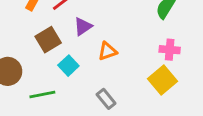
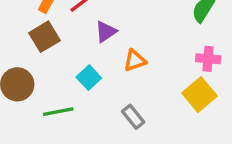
brown square: (48, 40) -> (45, 37), moved

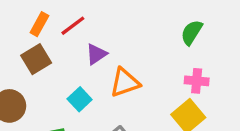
orange triangle: (135, 61) -> (125, 83), size x1.4

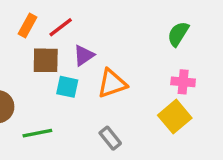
brown square: (36, 59) -> (46, 60), moved, turned 32
cyan square: (80, 99) -> (67, 87), moved, turned -35

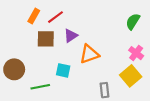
pink cross: (183, 82) -> (136, 53), turned 32
cyan square: (67, 87) -> (63, 70), moved
gray rectangle: (110, 138) -> (104, 90), moved, turned 32

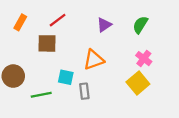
orange rectangle: (34, 16) -> (20, 22), moved
purple triangle: (71, 36) -> (104, 25), moved
gray rectangle: (104, 90) -> (84, 91), moved

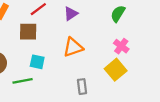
purple triangle: (104, 25) -> (71, 14), moved
cyan square: (66, 77) -> (37, 62), moved
gray rectangle: (84, 91) -> (82, 87), moved

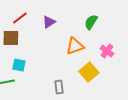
pink cross: (121, 46) -> (107, 51), moved
orange triangle: (73, 47) -> (75, 46), moved

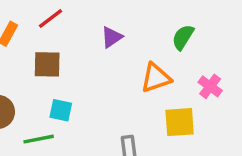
red line: (20, 18) -> (51, 18), moved
yellow square: (89, 72) -> (180, 122), turned 36

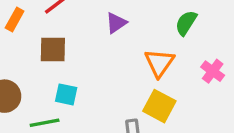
orange triangle: (156, 78) -> (159, 63), turned -36
yellow square: (180, 122) -> (159, 106), moved, turned 32

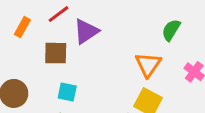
purple triangle: (116, 23) -> (86, 31), moved, size x1.4

